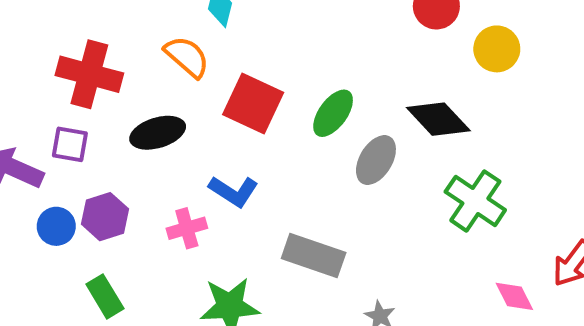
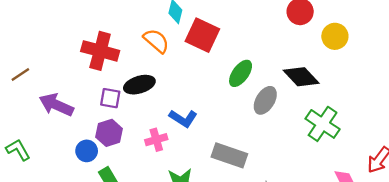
red square: (253, 103) -> (202, 35), moved
purple square: (70, 144) -> (110, 98), moved
blue circle: (56, 226) -> (87, 151), moved

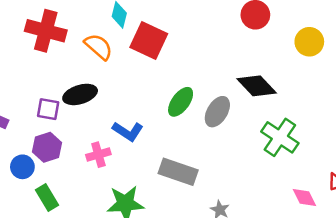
yellow circle: (335, 36) -> (309, 42), moved
red cross: (100, 51) -> (46, 31), moved
green ellipse: (241, 73) -> (181, 102), moved

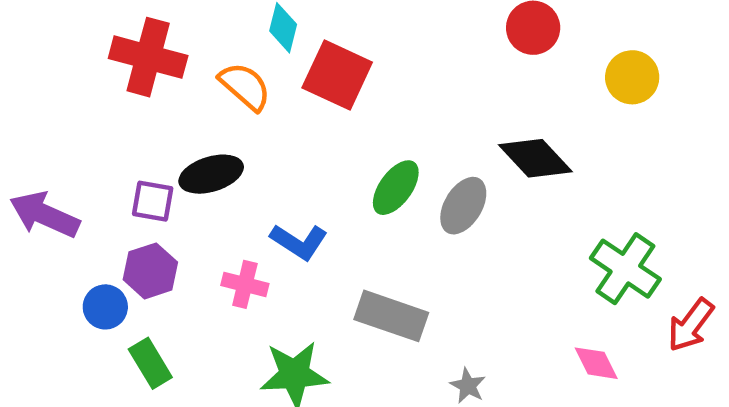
green cross: (280, 137) -> (625, 269), moved
pink cross: (98, 155) -> (245, 284), turned 30
pink diamond: (304, 197) -> (596, 363), moved

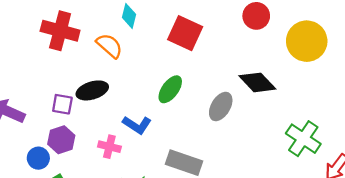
red square: (337, 75) -> (185, 33), moved
yellow circle: (632, 77) -> (307, 41), size x1.5
green ellipse: (396, 188) -> (170, 89), moved

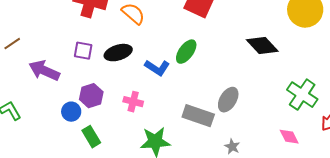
purple square: (62, 104) -> (83, 51), moved
gray ellipse: (221, 107) -> (228, 100), moved
blue L-shape: (137, 125) -> (157, 68), moved

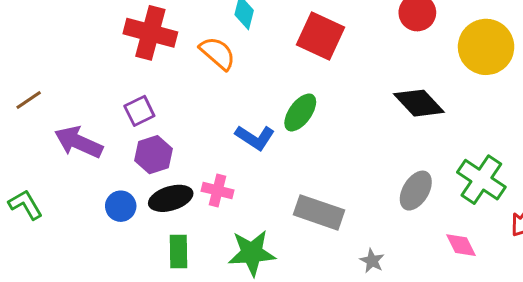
purple square: (83, 51) -> (139, 111), turned -36
black ellipse: (118, 53) -> (171, 198), moved
purple hexagon: (91, 96) -> (153, 155), moved
gray ellipse: (228, 100) -> (416, 191), moved
green rectangle: (91, 137) -> (178, 251), moved, turned 30

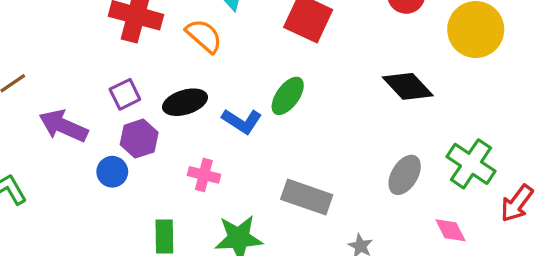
black ellipse: (171, 198) -> (185, 102), moved
blue circle: (121, 206) -> (112, 172), moved

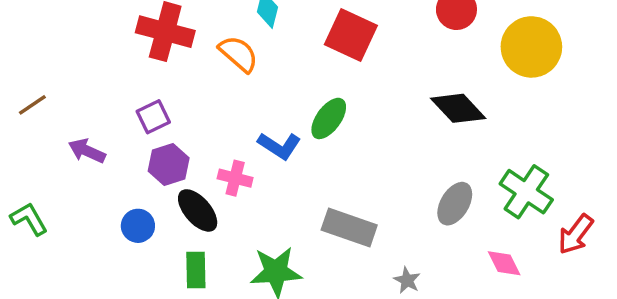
black ellipse: (185, 102) -> (198, 210), moved, turned 66
purple arrow: (63, 126) -> (87, 151), size x0.7
blue circle: (112, 172) -> (138, 226), moved
pink cross: (204, 175) -> (235, 178), moved

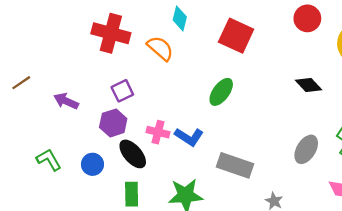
black diamond: (458, 108) -> (308, 85), size x0.7
purple square: (153, 117) -> (122, 91), moved
blue L-shape: (279, 146) -> (189, 137), moved
purple arrow: (87, 151) -> (66, 101), moved
green L-shape: (29, 219) -> (49, 160), moved

